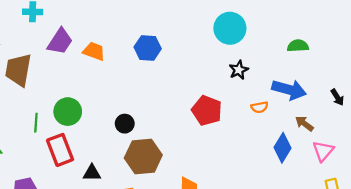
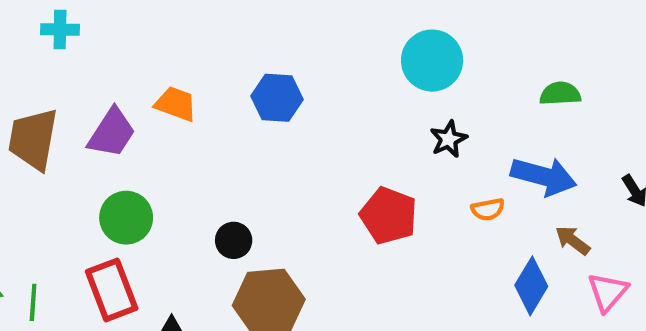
purple trapezoid: (60, 41) -> (112, 133), moved
green line: (36, 123) -> (33, 302), moved

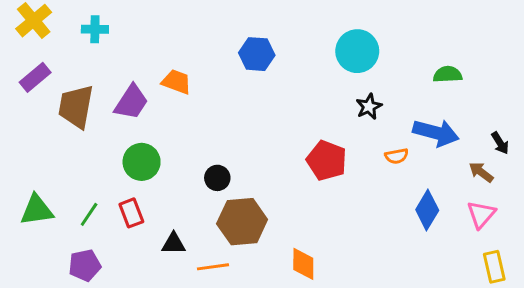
blue hexagon: (277, 98) -> (257, 54), moved
brown arrow: (573, 240) -> (481, 172), moved
red rectangle: (112, 290) -> (131, 213), size x0.7
green line: (33, 302) -> (89, 214), moved, turned 30

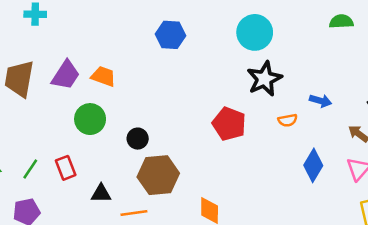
green semicircle: (448, 74) -> (341, 21), moved
orange trapezoid: (177, 82) -> (103, 76), moved
black star: (369, 107) -> (264, 79), size x1.6
blue arrow: (436, 133) -> (321, 101), size x0.6
green circle: (142, 162) -> (90, 119), moved

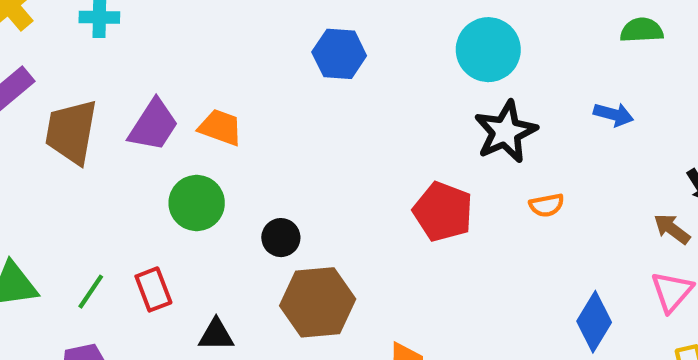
blue arrow: (321, 101) -> (614, 114), moved
blue diamond: (313, 165) -> (594, 322), moved

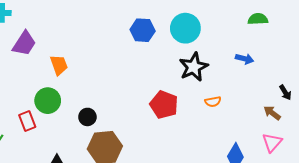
blue hexagon: (339, 54) -> (143, 30), moved
purple trapezoid: (153, 125) -> (24, 43), moved
orange trapezoid: (220, 127) -> (59, 65), turned 50
red rectangle: (153, 289) -> (27, 121), moved

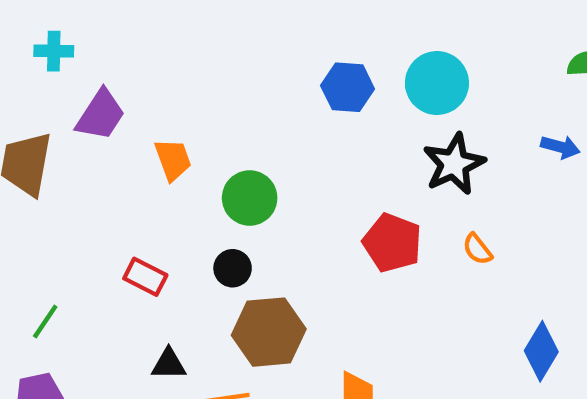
green circle: (48, 101) -> (250, 198), moved
orange semicircle: (213, 102) -> (477, 249), moved, turned 63
red rectangle: (27, 121) -> (145, 277), moved, turned -42

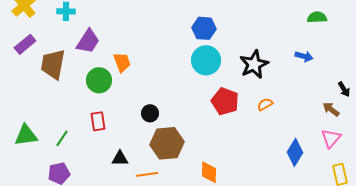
cyan circle: (437, 83) -> (206, 60), moved
green circle: (250, 198) -> (99, 80), moved
orange semicircle: (477, 249) -> (265, 104), turned 98
red rectangle: (145, 277) -> (98, 121), moved, turned 54

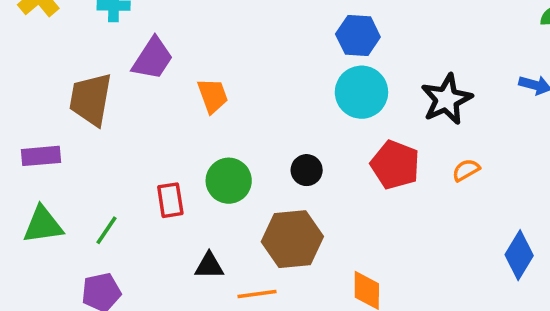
purple rectangle: (25, 44) -> (41, 156), moved, turned 35
green circle: (99, 80) -> (229, 181), moved
black circle: (150, 113) -> (307, 170), moved

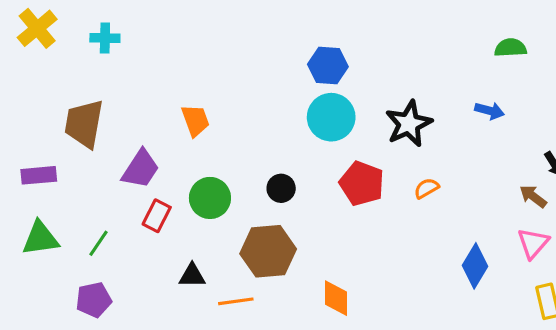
purple trapezoid: (153, 59) -> (141, 169), moved
red rectangle: (170, 200) -> (157, 216), turned 36

